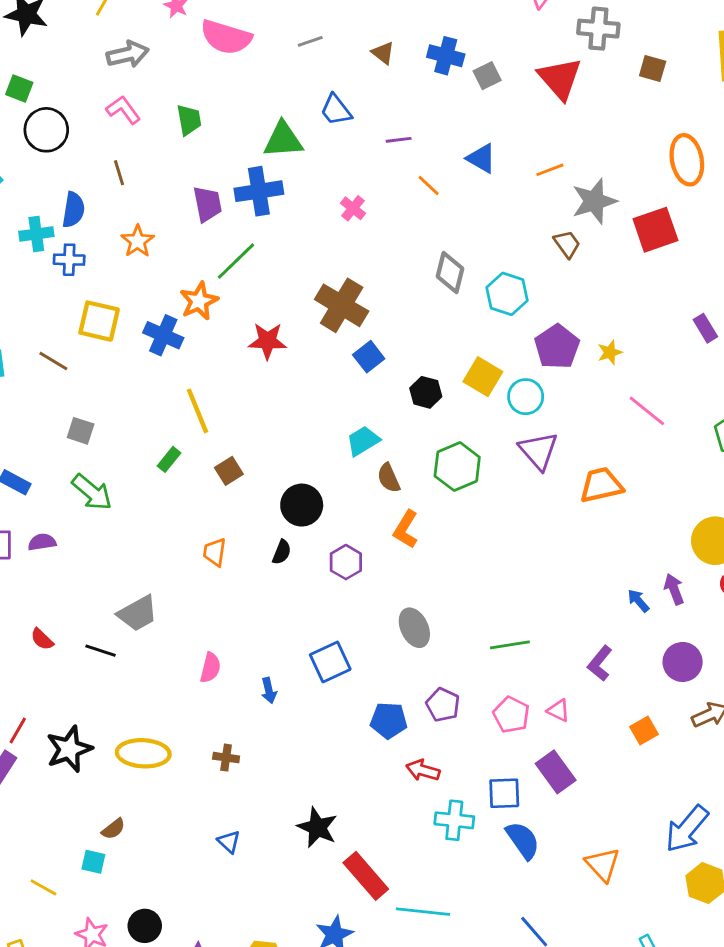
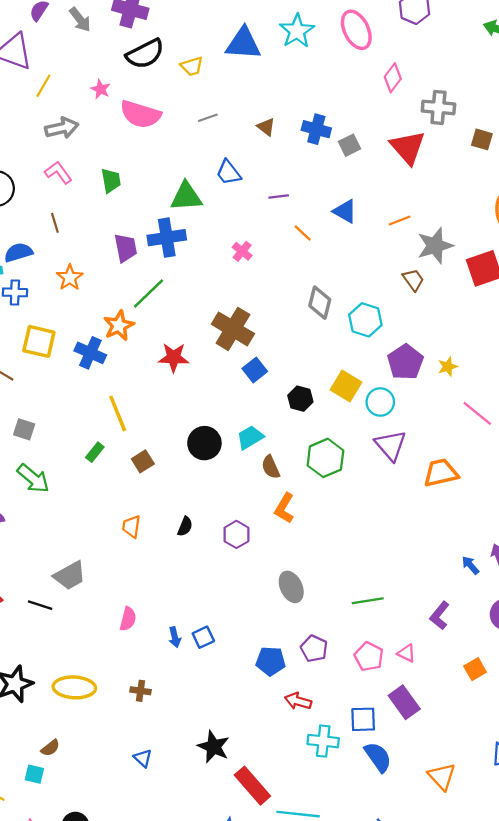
blue semicircle: (73, 210) -> (18, 252), turned -116
black circle: (302, 505) -> (204, 443), moved
blue square: (330, 662) -> (203, 637), moved, size x0.7

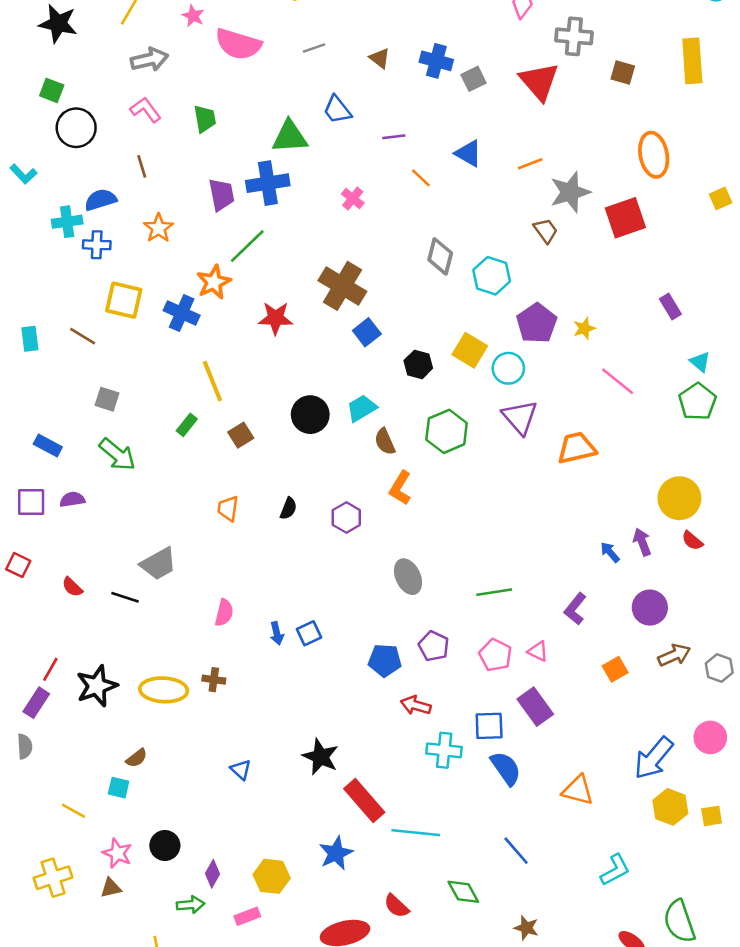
brown cross: (141, 691) -> (214, 680), moved
orange triangle: (442, 776) -> (578, 790), turned -32

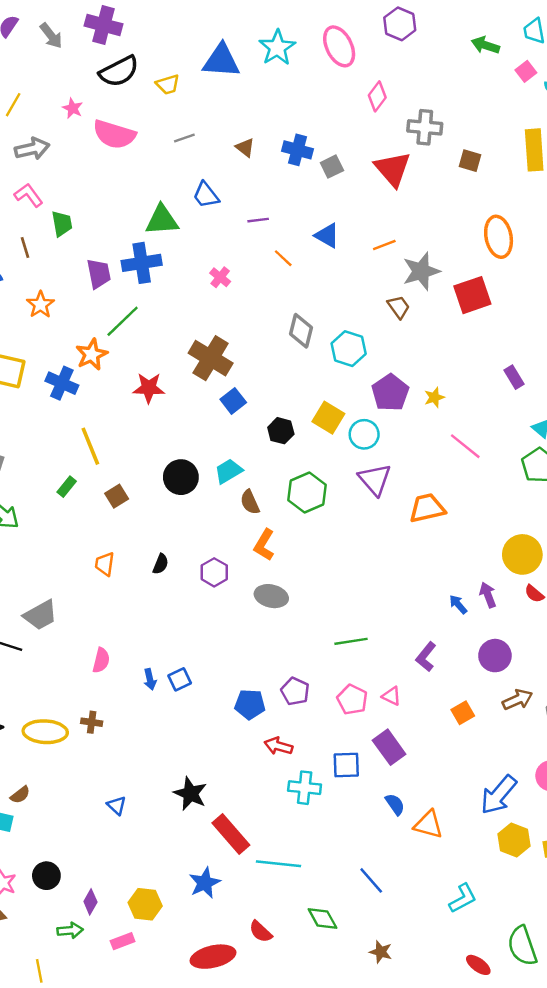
green trapezoid: (205, 119) -> (62, 224), moved
gray ellipse: (408, 577) -> (271, 596), moved, turned -52
blue semicircle: (506, 768) -> (395, 804), moved, size x0.7

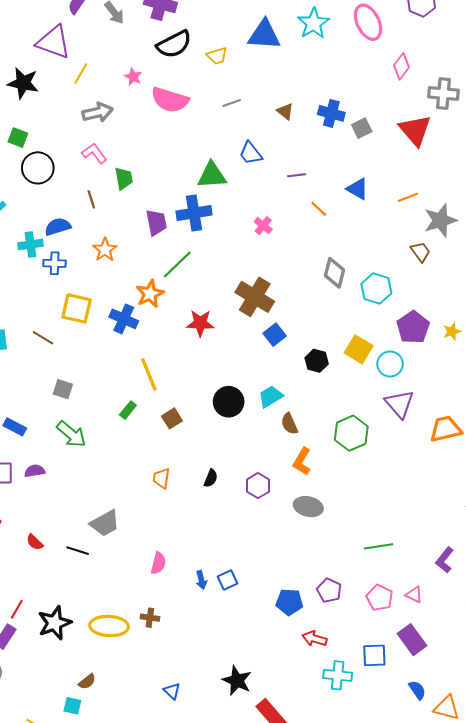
green hexagon: (307, 493) -> (351, 433), moved

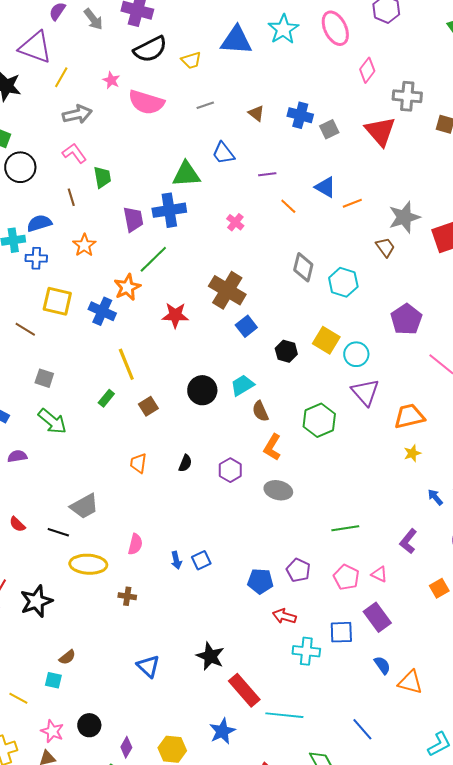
orange line: (408, 197) -> (352, 203), moved
purple pentagon: (413, 327) -> (406, 319), moved
yellow star: (452, 331) -> (412, 453), moved
yellow ellipse: (109, 626) -> (88, 564), moved
blue triangle: (172, 691) -> (148, 666), size x1.4

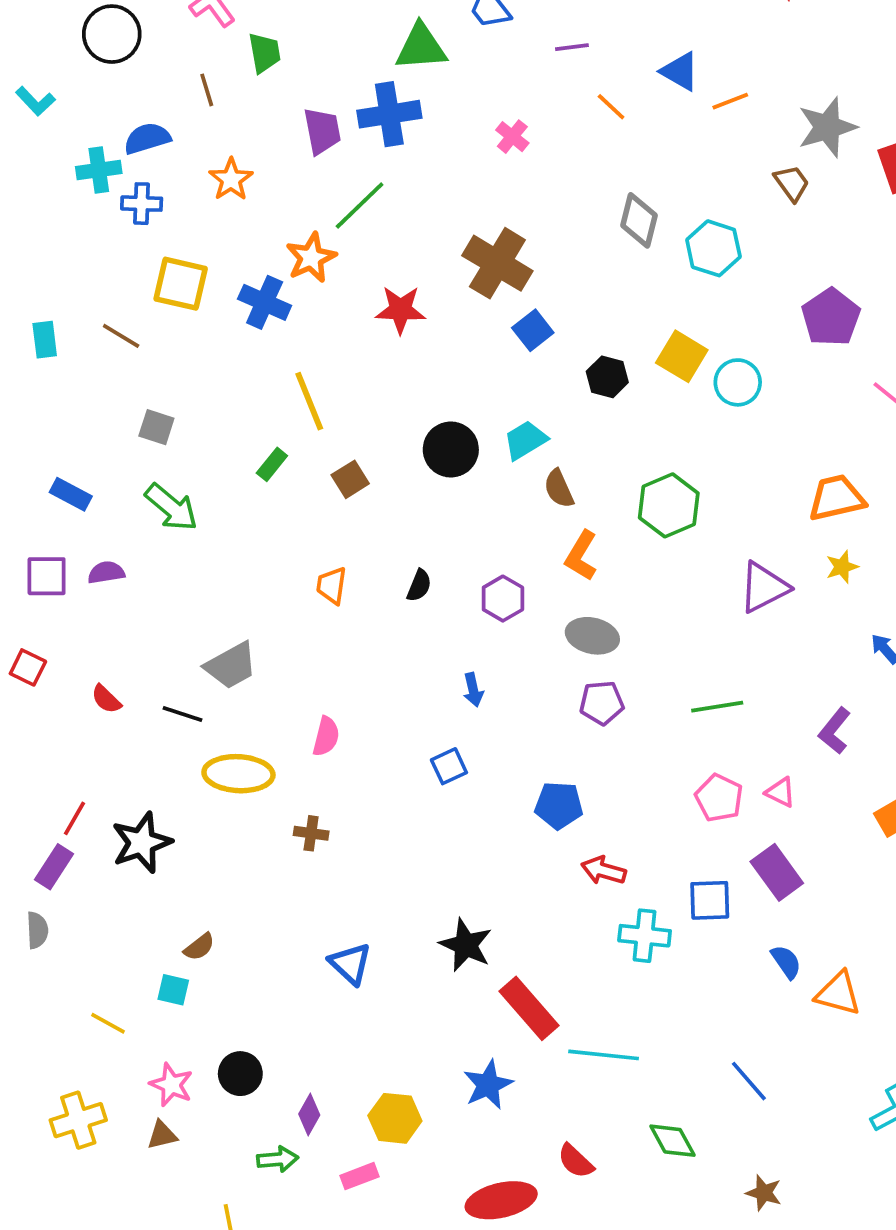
purple triangle: (365, 392) -> (764, 587), moved, turned 44
blue arrow: (176, 560) -> (473, 690), moved
purple pentagon: (298, 570) -> (602, 703), moved, turned -30

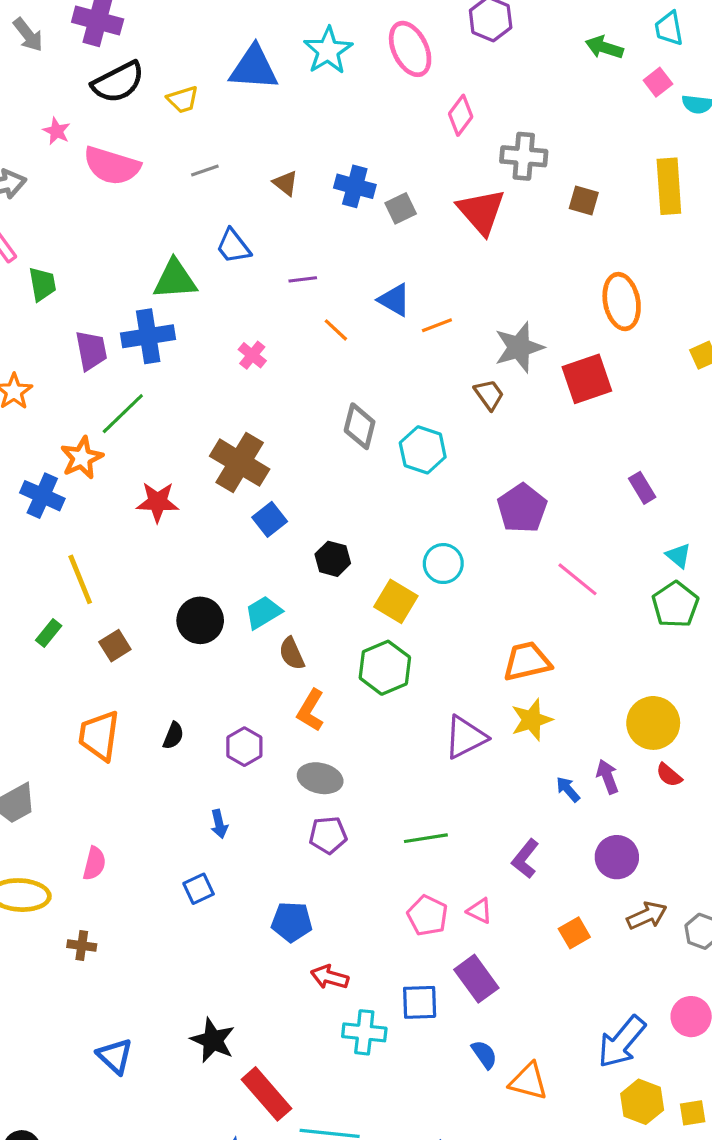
yellow square: (682, 356) -> (396, 601), moved
yellow star: (842, 567) -> (532, 720), size x1.5
orange trapezoid: (332, 585) -> (99, 736), size x1.6

